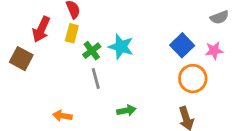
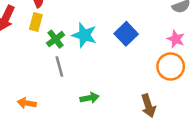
blue square: (182, 45) -> (126, 34), moved
pink star: (214, 51) -> (176, 39), turned 30
orange circle: (193, 79) -> (171, 66), moved

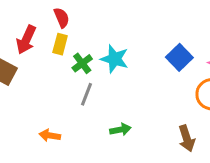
blue square: (126, 34) -> (179, 57), moved
gray line: (59, 66) -> (87, 94), turned 36

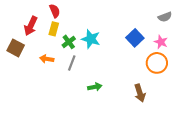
orange arrow: (50, 135) -> (47, 59), moved

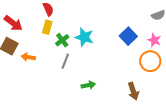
red arrow: (31, 26) -> (13, 23), moved, turned -78
orange arrow: (47, 59) -> (28, 57), moved

